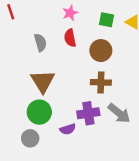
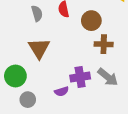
brown cross: (101, 82) -> (104, 44), moved
green circle: (39, 112) -> (15, 76), moved

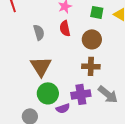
brown cross: (104, 44) -> (91, 66), moved
green circle: (15, 76) -> (48, 93), moved

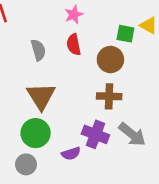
green square: (97, 12) -> (125, 34), moved
green circle: (48, 93) -> (36, 133), moved
purple cross: (81, 94) -> (95, 134), turned 30

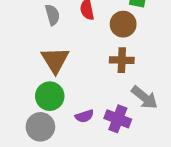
purple cross: (95, 134) -> (118, 119), moved
gray circle: (26, 164) -> (40, 127), size x1.4

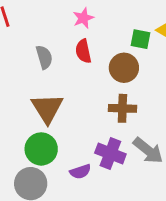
purple cross: (118, 119) -> (110, 154), moved

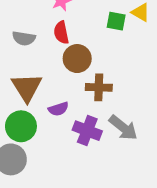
gray semicircle: (44, 57) -> (24, 38), turned 115
brown circle: (124, 68) -> (77, 59), moved
purple semicircle: (80, 172) -> (58, 109), moved

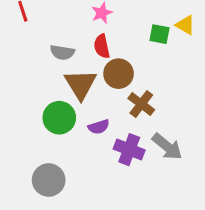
brown triangle: (27, 87) -> (81, 84), moved
brown cross: (99, 87) -> (141, 104), turned 35
green circle: (21, 126) -> (59, 118), moved

